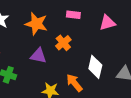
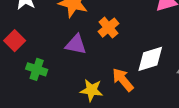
white diamond: (95, 67) -> (150, 59), turned 60

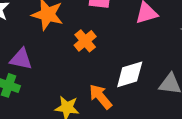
purple triangle: (76, 44) -> (21, 59), moved

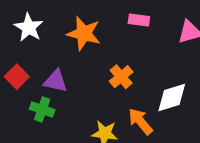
orange cross: (85, 41) -> (121, 77), moved

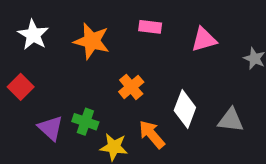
purple triangle: (56, 81) -> (51, 128), moved, turned 30
white diamond: (172, 98) -> (185, 109), turned -52
green cross: (42, 109) -> (85, 122), moved

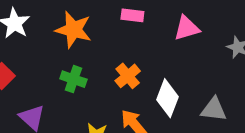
orange cross: (131, 87) -> (128, 76), moved
green cross: (85, 122) -> (73, 79), moved

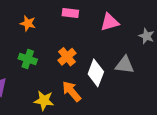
orange star: (73, 30) -> (28, 23), size x0.6
gray triangle: (214, 109) -> (125, 65), moved

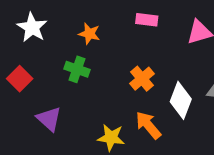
green cross: (28, 59) -> (77, 69), moved

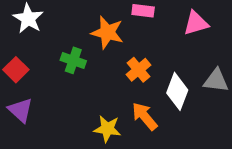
orange star: (89, 34) -> (107, 32), moved, size x1.5
purple triangle: (49, 119) -> (20, 110), moved

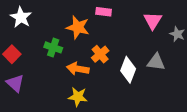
pink triangle: (196, 23) -> (153, 21), moved, turned -42
orange arrow: (145, 116) -> (78, 69), moved, turned -40

